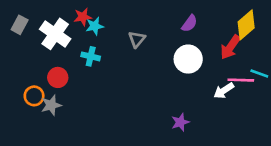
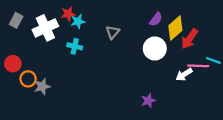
yellow diamond: (246, 25) -> (175, 28), moved
white cross: (55, 34) -> (45, 28), turned 30
red circle: (58, 77) -> (13, 64), moved

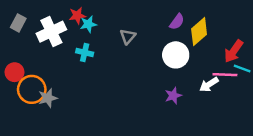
red arrow: (189, 39) -> (234, 51), moved
orange circle: (28, 79) -> (32, 89), size x1.5
purple star: (148, 101) -> (173, 96), moved

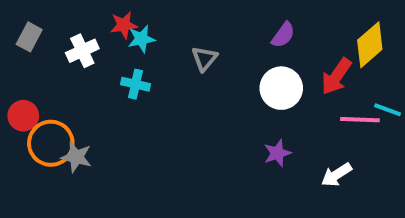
white cross: (51, 32) -> (82, 51), size x0.7
yellow diamond: (199, 32) -> (370, 45), moved
red arrow: (234, 51) -> (336, 76), moved
white arrow: (209, 84) -> (336, 175), moved
gray star: (48, 98) -> (76, 157), turned 30

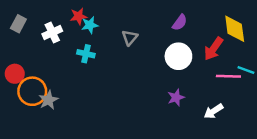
yellow diamond: (370, 45) -> (235, 29), turned -56
gray star: (76, 157) -> (48, 100), turned 30

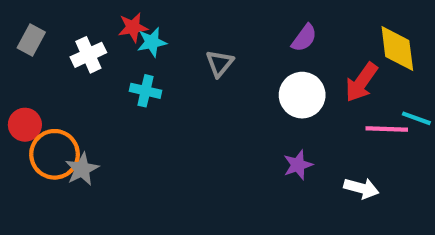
white arrow: (213, 111) -> (361, 188), turned -132

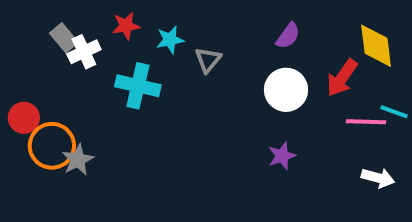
gray rectangle: (31, 40) -> (64, 38), moved, turned -68
cyan star: (152, 42) -> (170, 40), moved
cyan cross: (146, 91) -> (138, 86), size x1.5
white arrow: (361, 188) -> (378, 178), moved

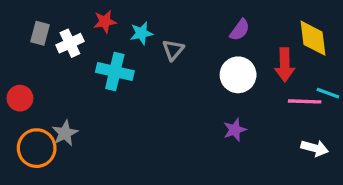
gray rectangle: (64, 38) -> (40, 33), moved, turned 55
red arrow: (342, 78) -> (285, 65), turned -36
orange circle: (52, 146) -> (37, 148), moved

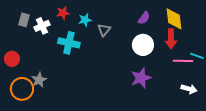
yellow diamond: (313, 38) -> (174, 19), moved
purple star: (235, 130) -> (141, 78), size x1.5

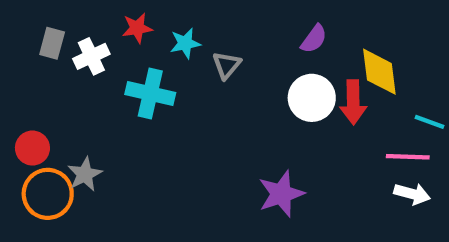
yellow diamond: (174, 19) -> (379, 72), moved
red arrow: (171, 39) -> (353, 102), moved
red circle: (12, 59) -> (32, 148), moved
pink line: (183, 61) -> (408, 157), moved
purple star: (141, 78) -> (281, 194), moved

